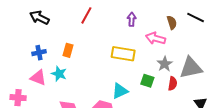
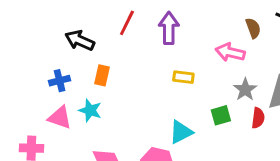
black arrow: (39, 18) -> (80, 40), moved
purple arrow: (132, 19) -> (169, 28), moved, size x1.5
yellow rectangle: (123, 54) -> (183, 77), size x0.6
green square: (147, 81) -> (221, 115), turned -32

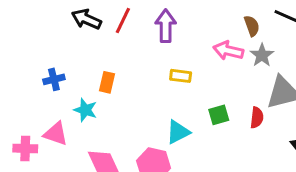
black arrow: (80, 40) -> (86, 19), moved
orange rectangle: (102, 75) -> (107, 82), moved
gray star: (245, 89) -> (262, 55), moved
pink triangle: (60, 118) -> (56, 134), moved

